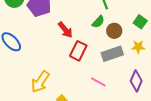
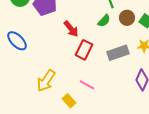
brown circle: (114, 31) -> (127, 18), moved
pink line: (98, 82) -> (87, 85), moved

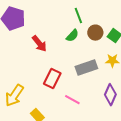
red rectangle: (84, 50) -> (52, 79), moved
pink line: (87, 85) -> (72, 100), moved

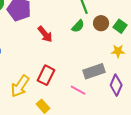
gray rectangle: (86, 68) -> (94, 71), moved
red rectangle: (52, 79) -> (46, 75), moved

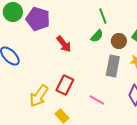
brown circle: (101, 23) -> (119, 41), moved
gray rectangle: (94, 71) -> (113, 66), moved, turned -60

